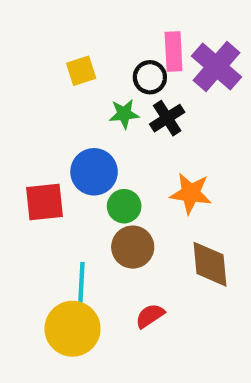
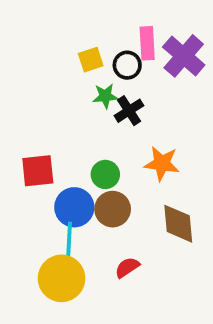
yellow square: (81, 71) -> (91, 60), moved
black cross: (167, 118) -> (129, 111), moved
blue circle: (94, 172) -> (74, 207), moved

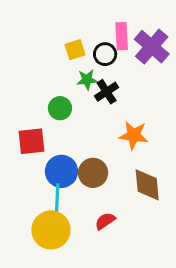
green circle: (105, 174) -> (60, 108), moved

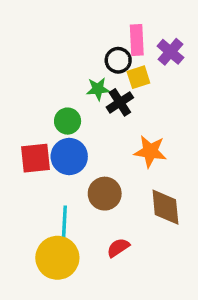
purple cross: (152, 47) -> (170, 52), size x0.7
yellow square: (75, 50) -> (138, 77), moved
blue circle: (61, 171) -> (69, 156), moved

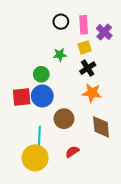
black circle: (118, 60) -> (61, 22), moved
black cross: (120, 102) -> (88, 68), moved

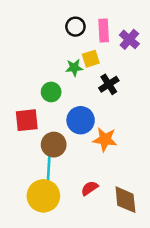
yellow square: (85, 47) -> (91, 59), moved
orange star: (92, 93) -> (105, 139), moved
blue circle: (42, 96) -> (81, 120), moved
brown circle: (64, 119) -> (54, 145), moved
brown diamond: (101, 127) -> (125, 200), moved

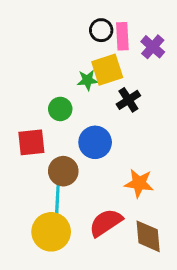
black circle: (75, 27) -> (101, 30), moved
yellow square: (91, 59) -> (107, 70), size x1.5
orange star: (105, 139) -> (139, 183), moved
red semicircle: (90, 188) -> (106, 223), size x1.6

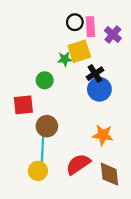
blue circle: (95, 142) -> (99, 89), moved
yellow circle: (51, 232) -> (38, 171), size x0.7

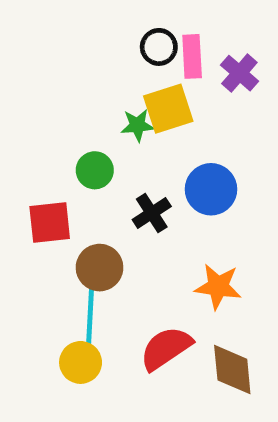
black cross: (95, 74) -> (152, 213), moved

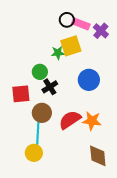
pink rectangle: (192, 56) -> (81, 24), turned -66
black cross: (152, 213) -> (50, 87), moved
red semicircle: (166, 348) -> (70, 120), moved

